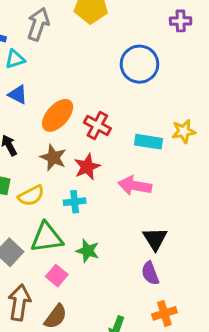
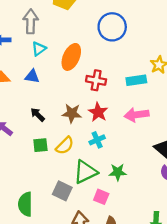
cyan triangle: (15, 59) -> (39, 49), moved
orange ellipse: (58, 115) -> (71, 57), moved

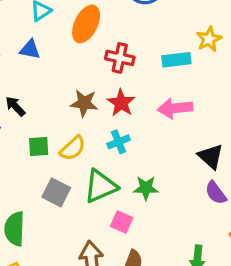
black arrow: (38, 115) -> (15, 106), moved
gray square: (62, 191) -> (56, 192), moved

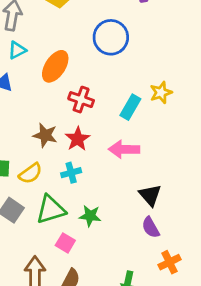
cyan rectangle: (176, 60) -> (130, 107), turned -60

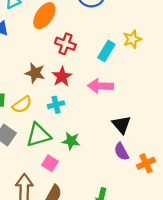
orange cross: (169, 262) -> (146, 163), moved

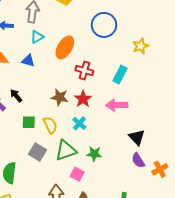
yellow star: (132, 39) -> (141, 46), moved
yellow semicircle: (22, 105) -> (50, 125), turned -78
cyan cross: (56, 105) -> (79, 123), turned -32

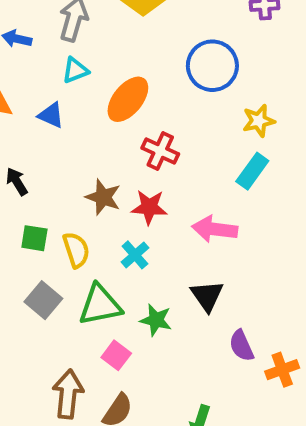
yellow star: (141, 46) -> (259, 121), moved
cyan rectangle: (120, 75) -> (252, 171), moved
red star: (83, 99) -> (149, 207), turned 30
black triangle: (137, 137) -> (207, 296), moved

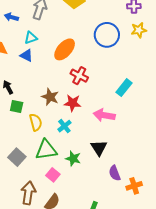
cyan triangle: (75, 70) -> (31, 38), moved
yellow star: (259, 121) -> (139, 30), moved
green square: (34, 238) -> (17, 107), moved
gray square: (43, 300) -> (17, 157), moved

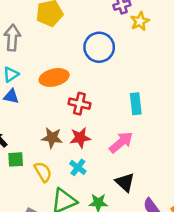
yellow star: (139, 30) -> (140, 21), moved
orange ellipse: (65, 49) -> (54, 77), turned 50
cyan rectangle: (124, 88) -> (136, 104), turned -30
pink arrow: (104, 115) -> (121, 142), turned 145

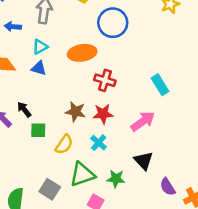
blue circle: (99, 47) -> (113, 23), moved
cyan rectangle: (136, 104) -> (160, 85), turned -30
yellow semicircle: (43, 172) -> (64, 144), turned 60

